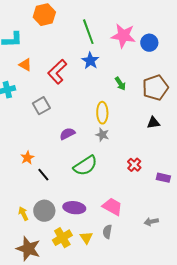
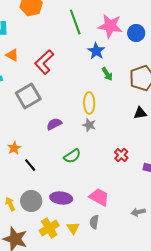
blue star: (90, 61) -> (96, 51), moved
gray square: (41, 106) -> (28, 96), size x1.4
green semicircle: (85, 166) -> (72, 156), size x0.7

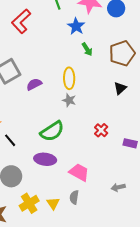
red L-shape: (44, 62) -> (21, 21), moved
black triangle: (140, 113) -> (120, 88), turned -32
purple semicircle: (54, 124) -> (34, 84), moved
green semicircle: (72, 156) -> (52, 131), size x1.4
purple ellipse: (61, 198) -> (45, 159), moved

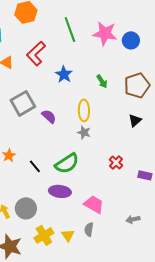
blue star: (76, 26) -> (64, 74), moved
purple semicircle: (34, 84) -> (49, 116), turned 70
black line: (10, 140) -> (35, 166), moved

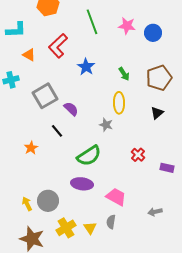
pink star: (105, 33) -> (127, 26), size x0.7
yellow ellipse: (84, 110) -> (119, 103), moved
black line: (35, 166) -> (57, 131), moved

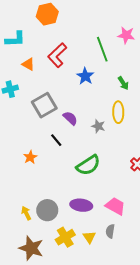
green line: (92, 22) -> (102, 49), moved
gray star: (106, 125) -> (98, 126), moved
purple ellipse: (82, 184) -> (81, 205), moved

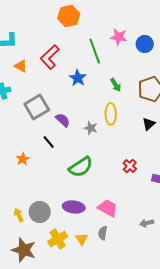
orange hexagon: (47, 14) -> (69, 16), moved

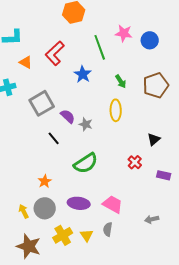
black triangle: (149, 124) -> (154, 139), moved
gray star: (91, 128) -> (86, 124), moved
orange star: (23, 159) -> (45, 181), moved

